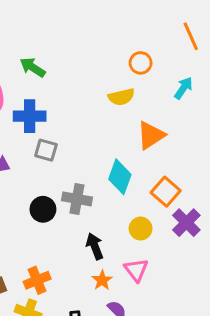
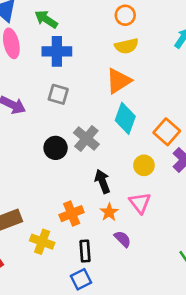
orange circle: (141, 63) -> (125, 15), moved
blue cross: (30, 116) -> (57, 51), moved
orange triangle: (151, 135) -> (119, 81), moved
gray cross: (77, 199) -> (86, 139), turned 30
orange cross: (37, 280) -> (72, 214), moved

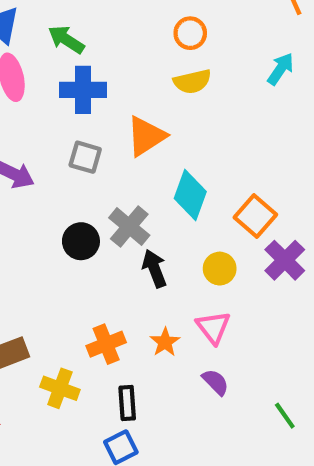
orange triangle: (119, 81) -> (146, 136), moved
black arrow: (102, 181) -> (154, 269), moved
purple semicircle: (123, 239) -> (215, 382), moved

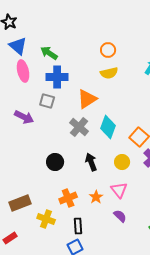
gray square: (85, 157) -> (47, 101), moved
gray cross: (129, 227) -> (79, 127), moved
black circle: (81, 241) -> (55, 162), moved

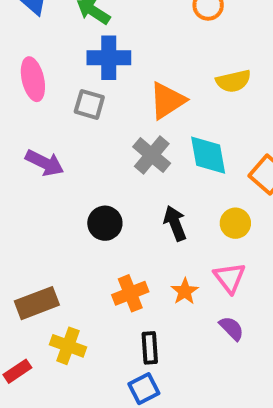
pink ellipse: (23, 71) -> (33, 79), moved
yellow semicircle: (109, 73) -> (233, 81), moved
purple arrow: (24, 117) -> (45, 163), moved
cyan diamond: (108, 127) -> (208, 155), turned -30
yellow cross: (46, 219) -> (68, 346), moved

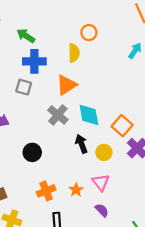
yellow semicircle: (233, 81) -> (74, 53), moved, turned -78
black arrow: (175, 223) -> (81, 144), moved

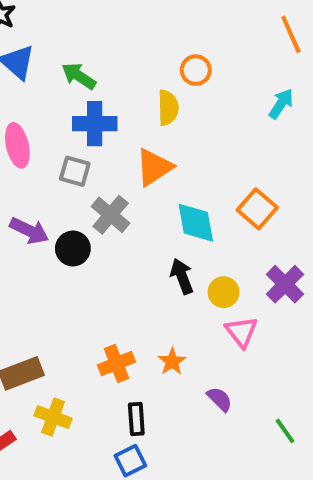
gray cross: (58, 115) -> (111, 215), moved
orange square: (122, 126) -> (257, 209), moved
black circle: (32, 152) -> (73, 249), moved
pink triangle: (101, 182) -> (241, 332), moved

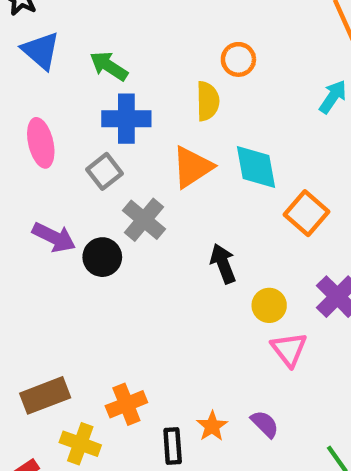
gray square: (75, 171) -> (104, 171), turned 36
cyan diamond: (196, 223) -> (256, 167), moved
black arrow: (182, 276) -> (223, 264), moved
orange star: (172, 362) -> (212, 426), moved
orange cross: (116, 363) -> (126, 404), moved

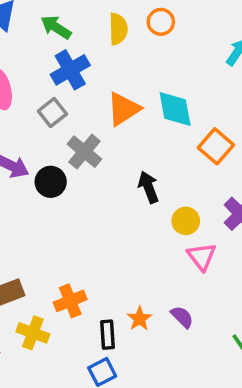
yellow semicircle: (208, 101) -> (118, 29), moved
blue cross: (126, 119) -> (70, 70), turned -30

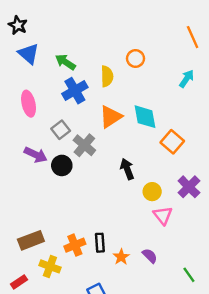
yellow semicircle: (118, 29) -> (107, 76), moved
gray square: (52, 112) -> (61, 130), moved
black rectangle: (108, 335) -> (100, 243), moved

